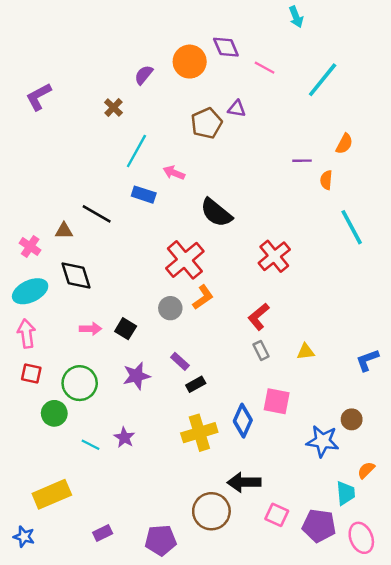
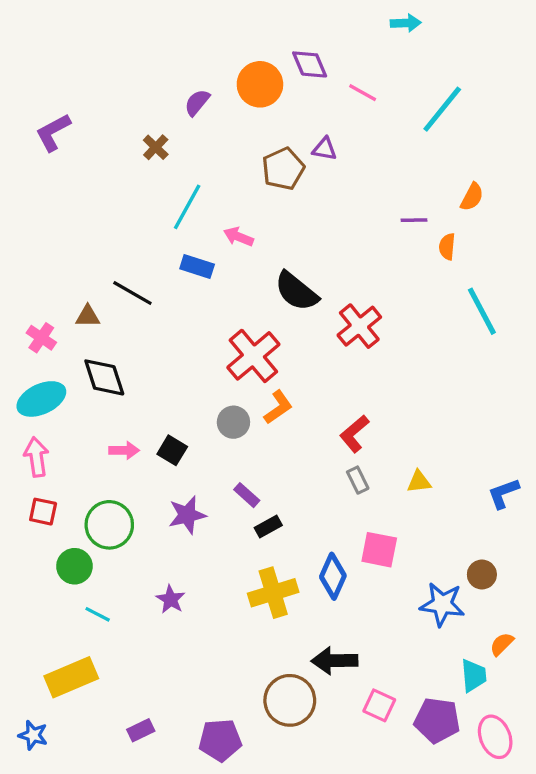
cyan arrow: (296, 17) -> (406, 23), turned -70
red cross: (274, 256) -> (359, 326), moved
cyan line: (91, 445) -> (98, 614), moved

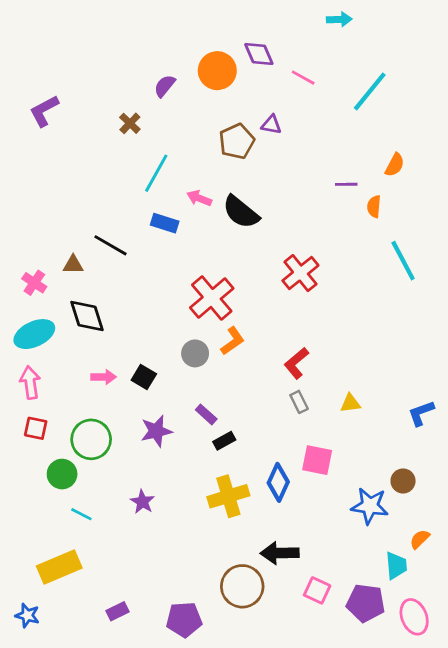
black semicircle: (296, 291) -> (241, 212), moved

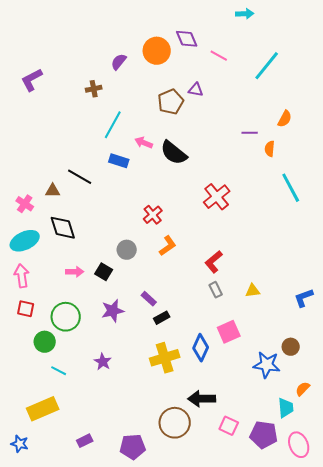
brown cross: (130, 123) -> (94, 89), turned 35
red cross: (212, 298) -> (153, 215), size x0.6
gray circle: (195, 353) -> (127, 250), moved
pink square: (317, 460) -> (229, 332), turned -35

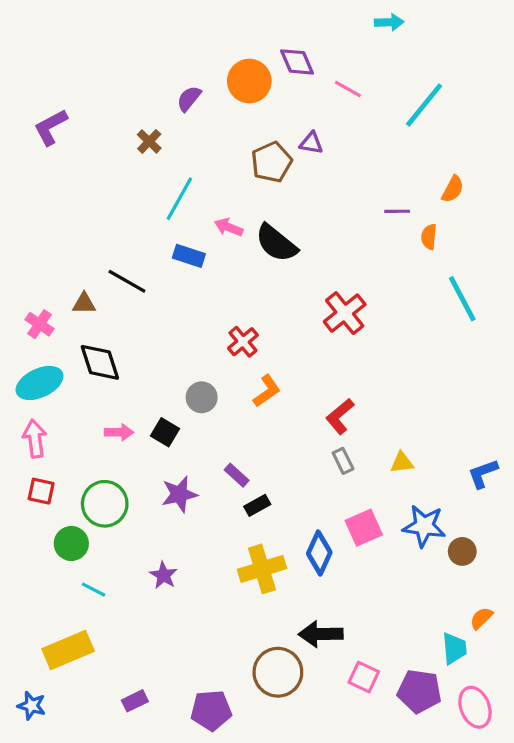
brown cross: (94, 89) -> (149, 141), turned -35
blue star: (267, 365) -> (424, 526), moved

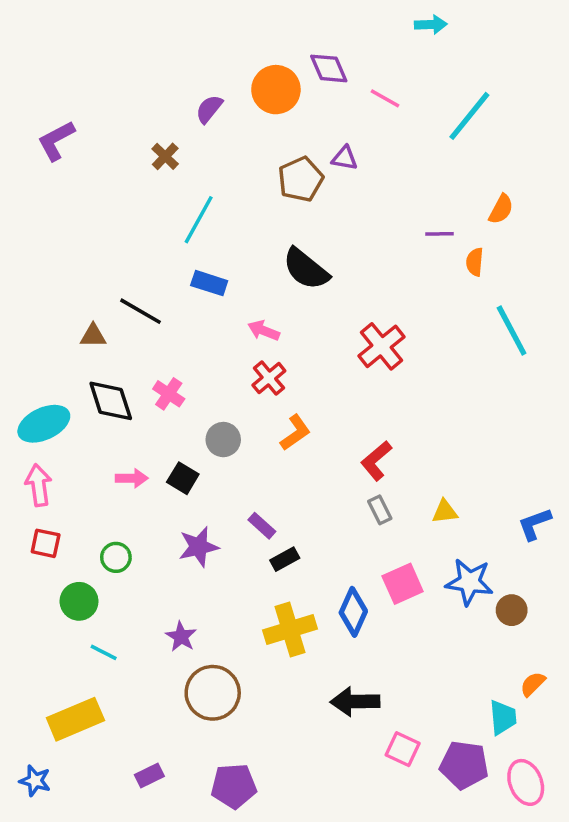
pink arrow: (229, 227) -> (264, 331), moved
pink cross: (40, 324) -> (169, 394), moved
green circle: (105, 504) -> (116, 557), size x0.6
brown circle: (278, 672) -> (213, 693), moved

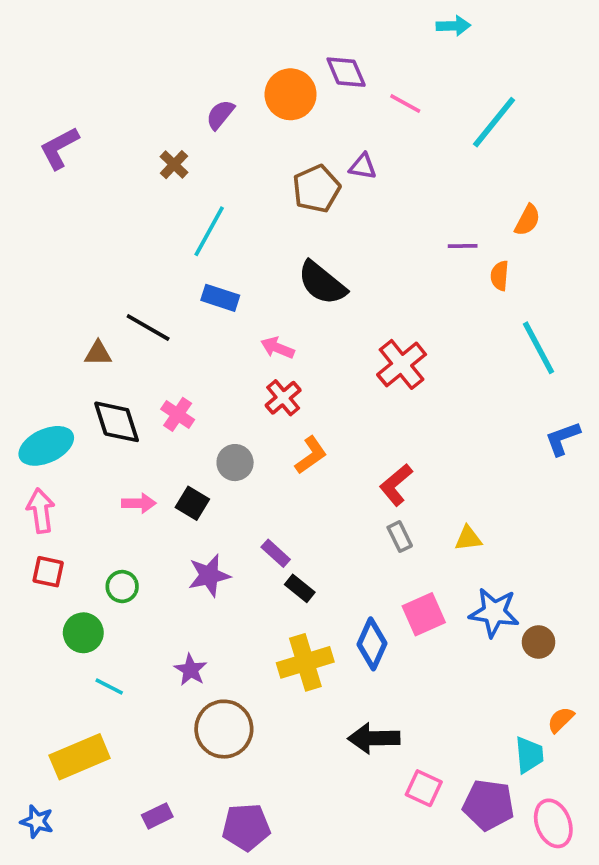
blue L-shape: (534, 524) -> (563, 438), moved
black rectangle: (285, 559) -> (300, 588), turned 68

